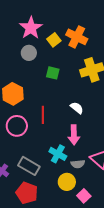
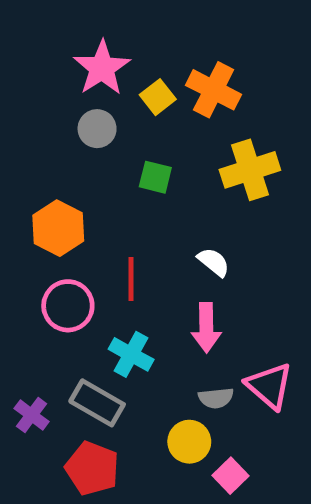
cyan cross: (58, 154) -> (131, 354), moved

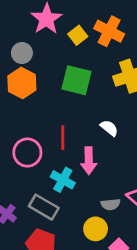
gray circle: (97, 129) -> (22, 53), moved
green square: (155, 177) -> (76, 80), size x1.6
orange hexagon: (58, 228) -> (22, 83), moved
pink arrow: (206, 328) -> (89, 161), moved

